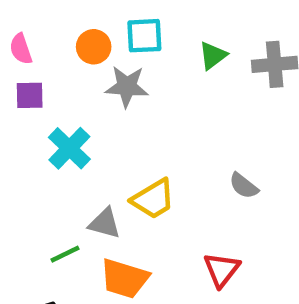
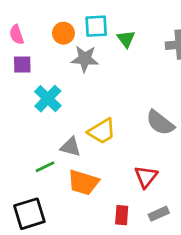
green triangle: (213, 56) -> (126, 39), moved, turned -30
gray semicircle: (244, 186) -> (160, 123), size x1.5

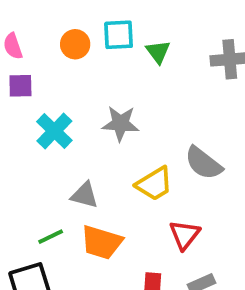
gray star: (85, 59) -> (120, 123), moved
yellow trapezoid: (102, 131) -> (154, 184), moved
green line: (45, 167) -> (51, 237), moved

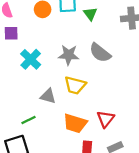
gray semicircle: (203, 163) -> (100, 53), moved
yellow trapezoid: (154, 184) -> (75, 85), moved, turned 45
orange trapezoid: (102, 242) -> (75, 123), moved

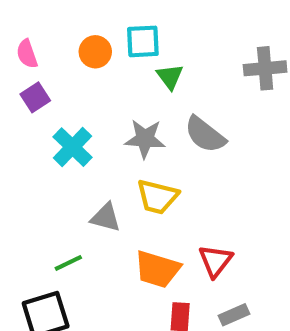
green triangle: (90, 14) -> (170, 77), moved
purple square: (11, 33) -> (35, 97), turned -32

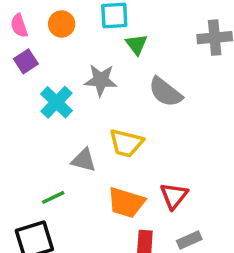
orange circle: (95, 52) -> (62, 24), moved
gray star: (145, 139) -> (101, 80), moved

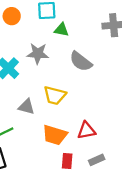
green triangle: (136, 44) -> (61, 30), turned -42
red triangle: (174, 196) -> (86, 130), turned 42

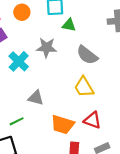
yellow trapezoid: (55, 95) -> (84, 87), moved, turned 45
red triangle: (86, 130) -> (92, 120), turned 30

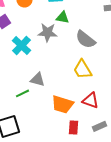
green triangle: (69, 25) -> (62, 17), moved
green line: (17, 121) -> (22, 93), moved

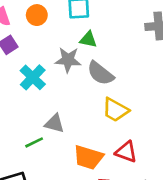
gray semicircle: (86, 39) -> (100, 73), moved
yellow trapezoid: (82, 69) -> (115, 110), turned -30

